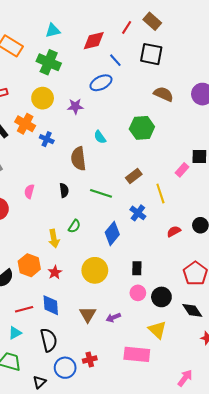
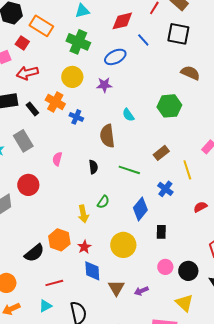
blue ellipse: (101, 83) -> (115, 57), moved
pink semicircle: (29, 191) -> (57, 159), moved
black rectangle: (137, 268) -> (161, 232), moved
blue diamond: (51, 305) -> (92, 271), moved

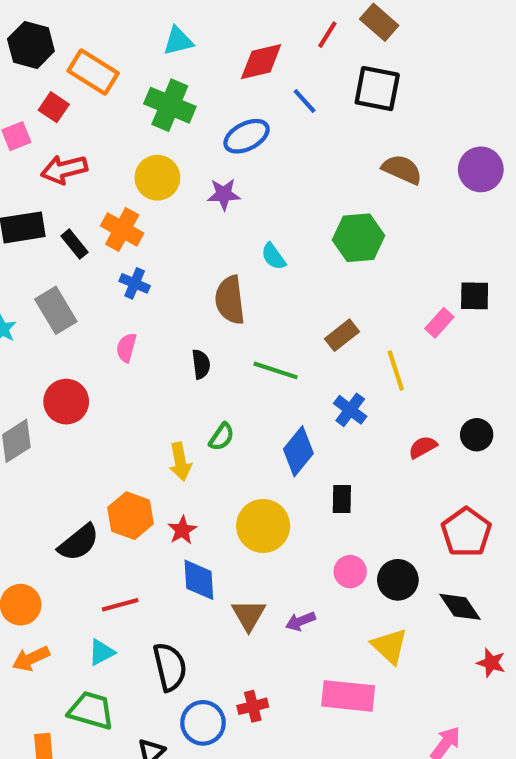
blue cross: (76, 117) -> (135, 283), moved

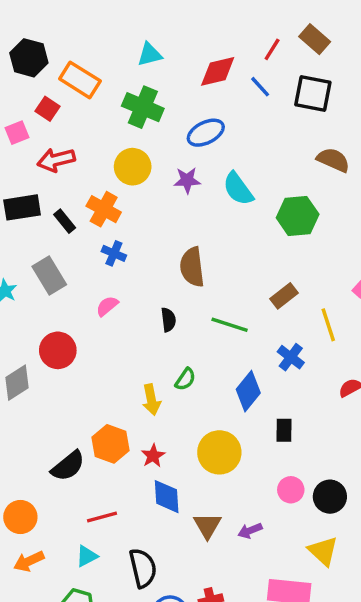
blue line: (305, 101) -> (260, 87), moved
cyan semicircle: (273, 256) -> (238, 189), moved, size x1.5
pink semicircle: (126, 348) -> (107, 306), turned 35

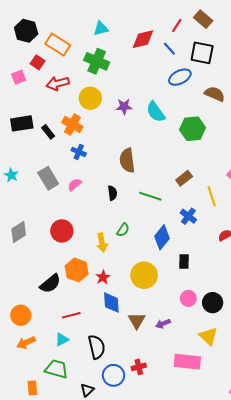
blue ellipse: (206, 133) -> (180, 77), moved
red arrow: (56, 160) -> (58, 83), moved
gray rectangle: (49, 276) -> (48, 178), moved
red circle: (58, 350) -> (62, 231), moved

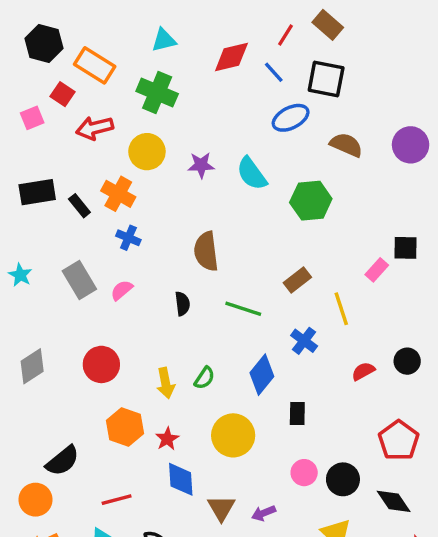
green semicircle: (123, 230) -> (204, 378), moved
black semicircle: (50, 284) -> (63, 461), moved

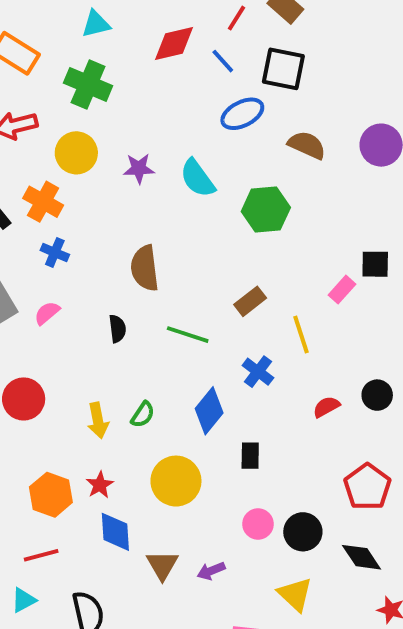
orange hexagon: (125, 427) -> (51, 495), moved

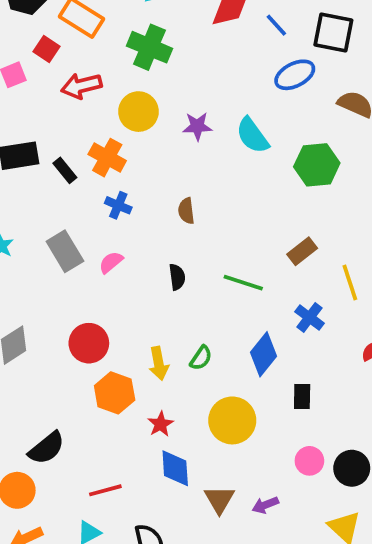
brown semicircle: (145, 268) -> (186, 211), moved, size x0.6
orange hexagon: (51, 495) -> (115, 393), moved

